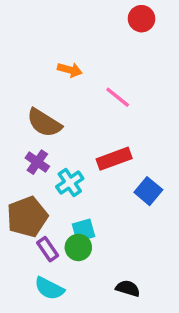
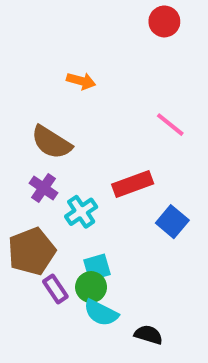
pink line: (118, 97) -> (170, 125), moved
cyan semicircle: (49, 288) -> (101, 313), moved

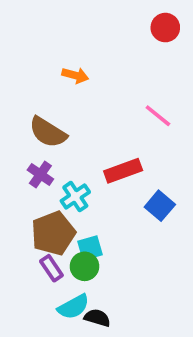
red circle: (164, 21) -> (165, 28), moved
brown pentagon: (32, 251) -> (53, 233), moved
cyan semicircle: (101, 313) -> (73, 307), moved, turned -56
black semicircle: (149, 335) -> (97, 318), moved

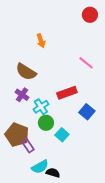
orange arrow: (75, 75) -> (41, 41), turned 56
brown pentagon: (53, 233) -> (17, 135), moved, turned -30
cyan square: (90, 248) -> (62, 135), moved, turned -32
green circle: (84, 266) -> (46, 123), moved

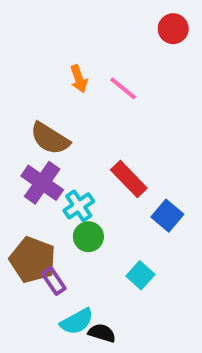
pink line: (86, 63) -> (123, 88), moved
red rectangle: (67, 93) -> (129, 179), turned 66
purple cross: (22, 95) -> (42, 183), size x1.5
cyan square: (62, 135) -> (140, 275), moved

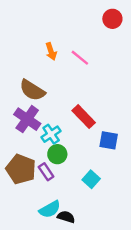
blue square: (167, 216) -> (109, 140), turned -30
purple rectangle: (54, 281) -> (46, 172), moved

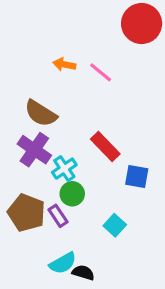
red circle: (112, 19) -> (142, 24), size x1.6
orange arrow: (51, 51) -> (64, 65), turned 120

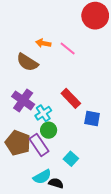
brown semicircle: (41, 113) -> (27, 62), moved
purple rectangle: (58, 216) -> (39, 145), size x1.5
cyan square: (115, 225) -> (71, 159), moved

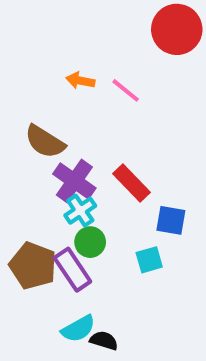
brown semicircle: (27, 62) -> (45, 142), moved
purple cross: (23, 100) -> (74, 181), moved
cyan square: (71, 159) -> (149, 260), moved, turned 32

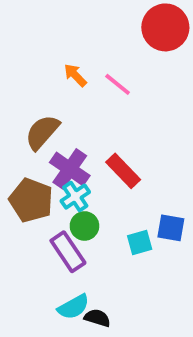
orange arrow: (80, 81) -> (75, 75), turned 35
brown semicircle: (45, 142) -> (42, 132), turned 99
blue square: (171, 220) -> (171, 228), moved
brown pentagon: (33, 266) -> (31, 200), moved

